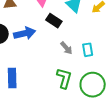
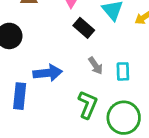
blue arrow: (25, 33) -> (48, 73), moved

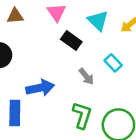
cyan rectangle: (123, 71) -> (113, 63), moved, turned -36

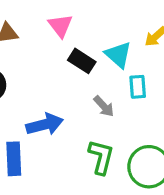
cyan triangle: (98, 21) -> (118, 55), moved
cyan rectangle: (113, 63) -> (138, 87), turned 42

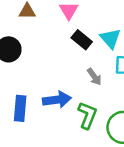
blue arrow: (45, 124) -> (57, 100), moved

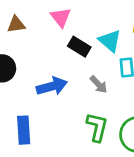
blue arrow: (57, 100) -> (52, 86), moved

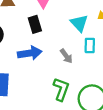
black rectangle: (79, 47) -> (35, 24), moved, turned 35

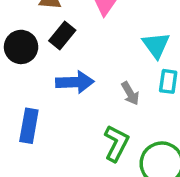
black rectangle: (35, 24) -> (62, 36), moved, turned 49

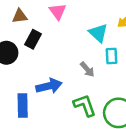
blue arrow: (75, 82) -> (49, 86), moved
green L-shape: (116, 143) -> (85, 105), turned -35

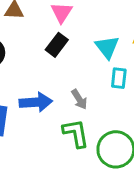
black rectangle: (33, 39) -> (57, 45), moved
gray arrow: (87, 69) -> (79, 99), moved

